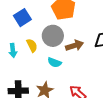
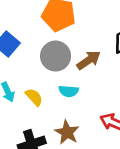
yellow semicircle: (32, 45) -> (34, 97), moved

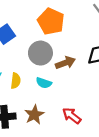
yellow semicircle: (34, 97) -> (16, 81), turned 35

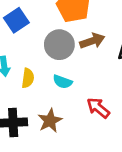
brown arrow: (65, 63) -> (92, 41), moved
red arrow: (72, 116) -> (98, 108), moved

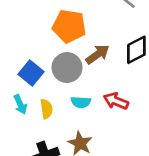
blue square: (16, 20) -> (31, 73), moved
red arrow: (98, 108) -> (116, 101), moved

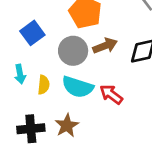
blue square: (31, 73) -> (32, 33), moved
cyan semicircle: (81, 102) -> (78, 87), size x1.6

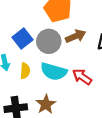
blue square: (32, 33) -> (23, 38), moved

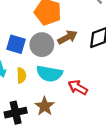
blue square: (23, 38) -> (16, 44), turned -30
red arrow: (82, 77) -> (78, 87), moved

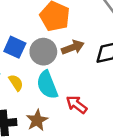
cyan semicircle: (49, 74) -> (47, 85), turned 50
yellow semicircle: (21, 75) -> (16, 83), turned -40

